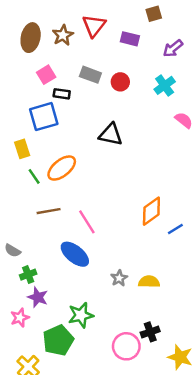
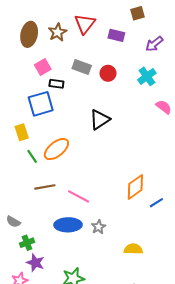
black triangle: (111, 135) -> (100, 120), turned -45
pink line: (87, 222) -> (79, 196), turned -30
blue ellipse: (75, 254) -> (68, 225), turned -40
gray star: (119, 278) -> (99, 227), moved

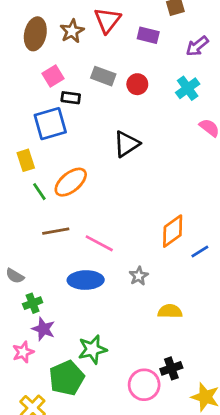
gray star: (99, 227) -> (139, 276), moved

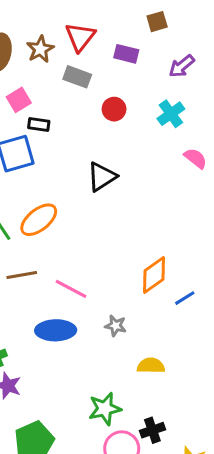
gray rectangle: (103, 76) -> (77, 77), moved
gray star: (139, 276) -> (116, 326), turned -30
green star: (92, 349) -> (105, 409), moved

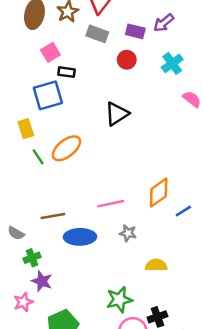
purple rectangle: (126, 54) -> (135, 31), moved
purple arrow: (182, 66) -> (164, 23), moved
brown line: (22, 275) -> (53, 216), moved
pink line: (71, 289) -> (111, 204), moved, turned -40

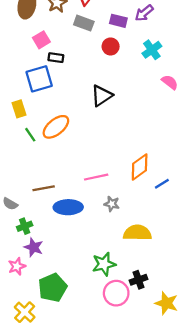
yellow semicircle: (156, 265) -> (137, 233), size x1.4

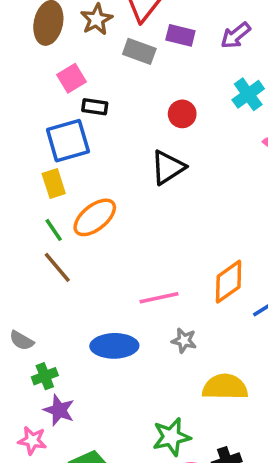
purple rectangle: (118, 21) -> (180, 35), moved
red circle: (111, 46) -> (182, 114), moved
yellow rectangle: (19, 109) -> (54, 183), moved
brown line: (44, 188) -> (57, 267), moved, turned 60
pink star: (17, 266) -> (32, 440), turned 30

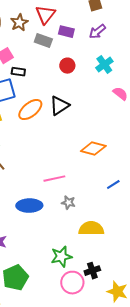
red circle: (182, 114) -> (67, 66), moved
orange ellipse: (95, 217) -> (30, 110), moved
orange diamond: (229, 282) -> (93, 149), moved, turned 50

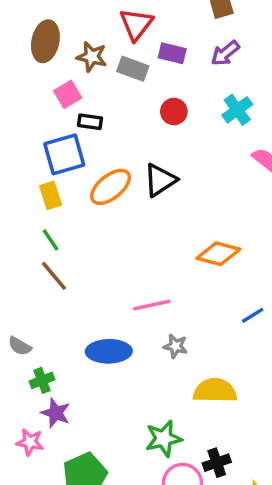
brown star: (19, 23) -> (92, 57), moved, turned -30

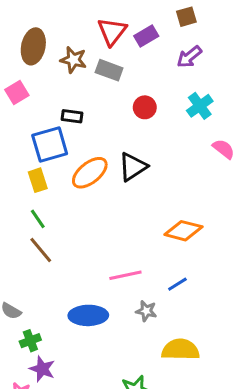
purple rectangle: (172, 53) -> (146, 36), moved, turned -45
pink square: (68, 94) -> (17, 92), moved
blue line: (253, 315) -> (177, 284), moved

